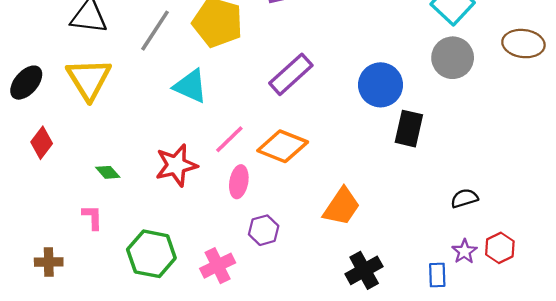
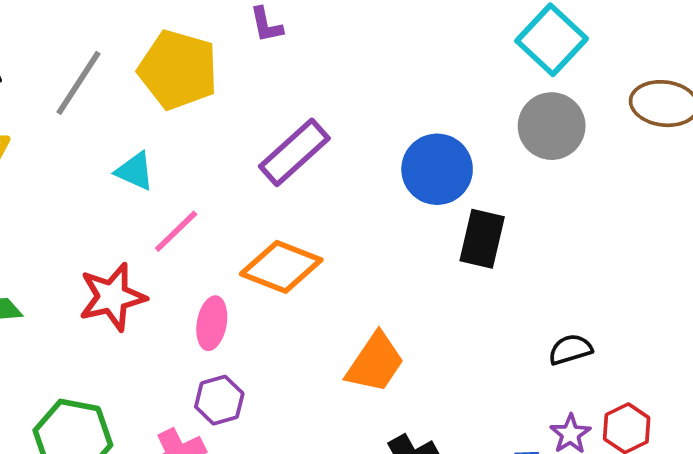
cyan triangle: (190, 86) -> (135, 171), size x0.7
pink line: (229, 139) -> (176, 231), moved
purple hexagon: (264, 230) -> (219, 400), moved

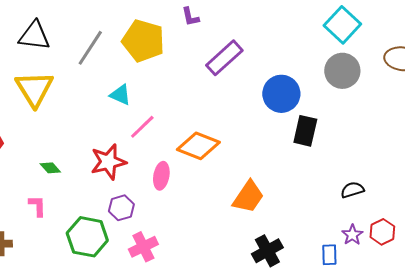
purple rectangle: (294, 152) -> (224, 58), moved
purple hexagon: (219, 400) -> (121, 208), moved

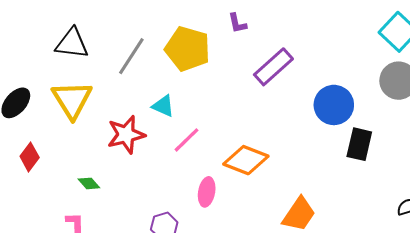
red star: (108, 162) -> (126, 135), moved

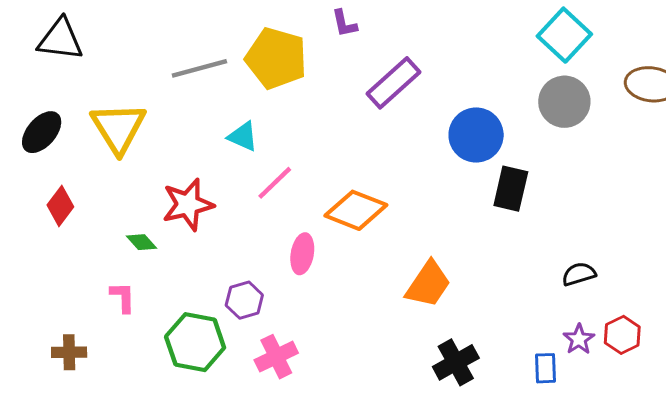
black triangle: (72, 43) -> (60, 39), moved
gray line: (131, 56) -> (199, 68), turned 42
red star: (126, 135) -> (188, 205), moved

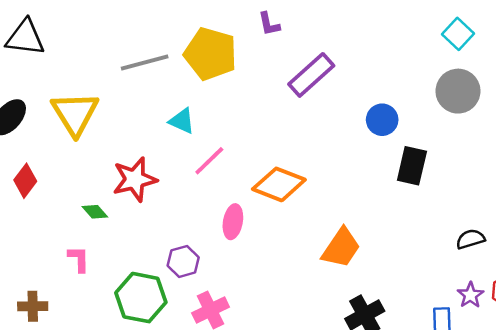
cyan square: (564, 35) -> (458, 34), size x0.7
blue circle: (476, 135) -> (382, 120), size x0.7

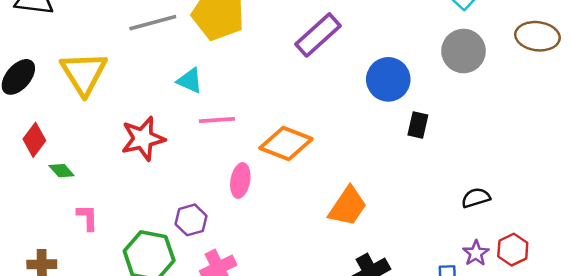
blue circle: (382, 120) -> (388, 79), size x1.4
pink line: (209, 161) -> (217, 120), turned 40
black rectangle: (412, 166) -> (418, 125), size x0.7
green diamond: (95, 212) -> (62, 171), moved

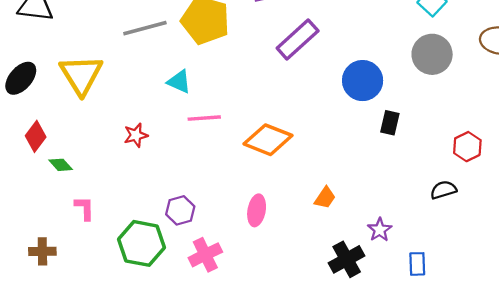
red star: (143, 139) -> (136, 135), size x0.6
pink ellipse: (240, 180) -> (257, 210), moved
orange trapezoid: (348, 206) -> (325, 198), size x0.6
red hexagon: (513, 250) -> (467, 147), moved
purple star: (476, 253) -> (380, 230), moved

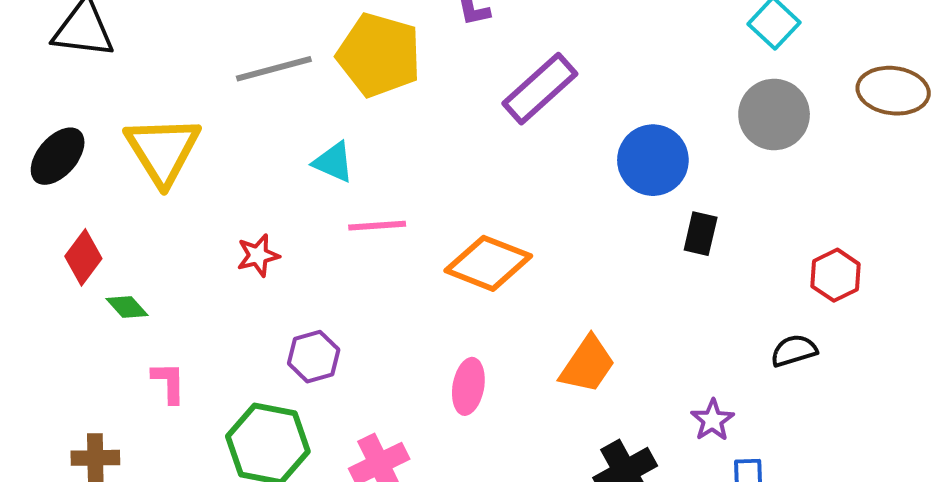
orange trapezoid: (325, 198) -> (587, 365), size x1.5
purple hexagon: (180, 210) -> (314, 357), moved
purple star: (380, 230) -> (713, 420), moved

